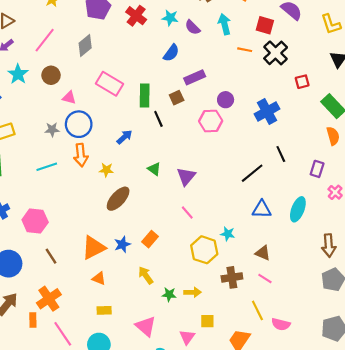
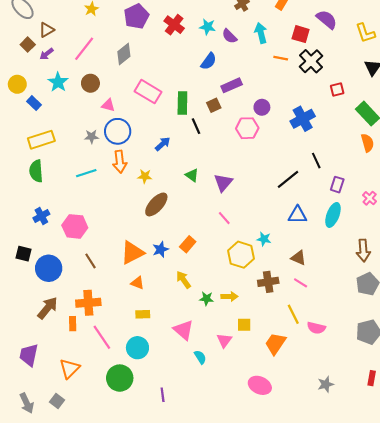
purple rectangle: (317, 169) -> (337, 185), moved
orange cross: (49, 299) -> (88, 303), turned 30

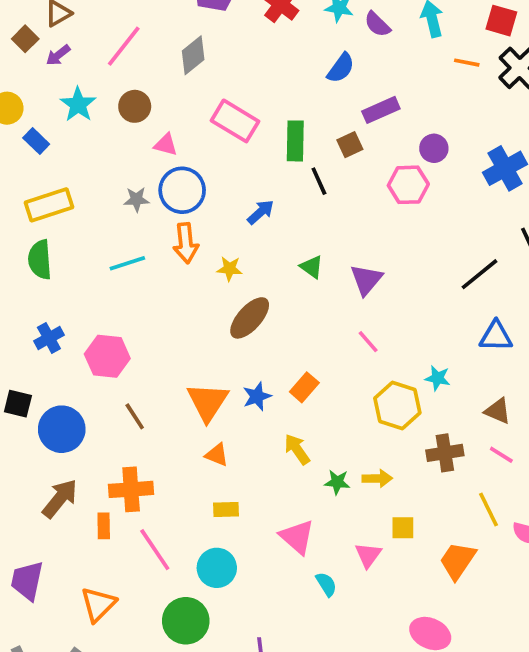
orange triangle: (132, 253) -> (208, 402), turned -30

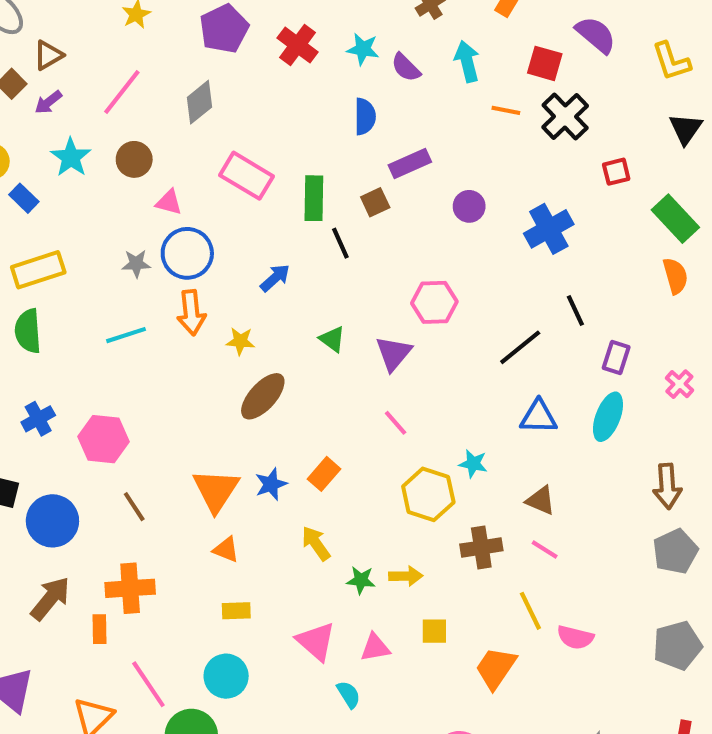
blue semicircle: (341, 68) -> (365, 116), turned -36
pink hexagon: (408, 185) -> (434, 302), moved
pink line: (155, 550) -> (148, 684), moved
pink triangle: (368, 555) -> (375, 648), moved, turned 44

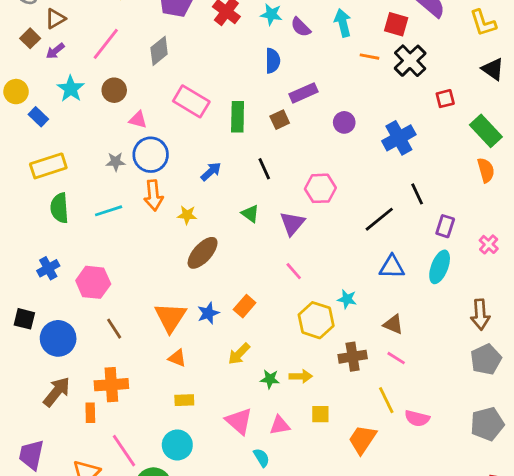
black triangle: (686, 129) -> (493, 69), turned -30
black line: (340, 243) -> (264, 169), moved
green semicircle: (28, 331) -> (59, 208), moved
yellow arrow: (316, 543) -> (239, 354), turned -100

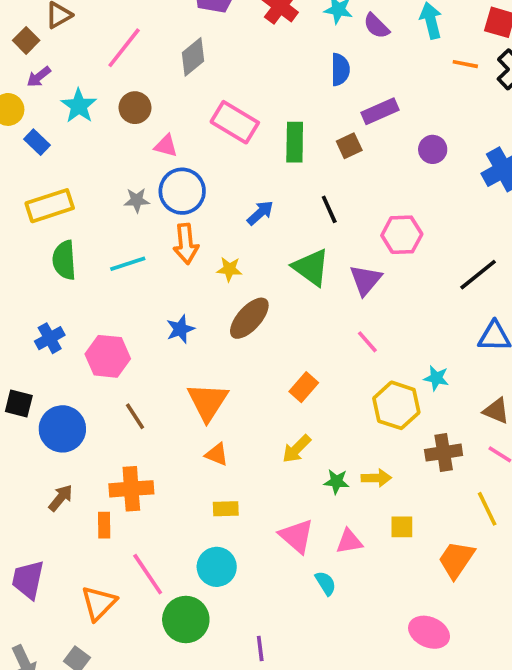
purple arrow: (55, 51) -> (39, 77), moved
green triangle: (250, 214) -> (311, 267), size x1.6
blue star: (208, 313) -> (180, 329), moved
brown arrow: (57, 392) -> (61, 498), size x0.7

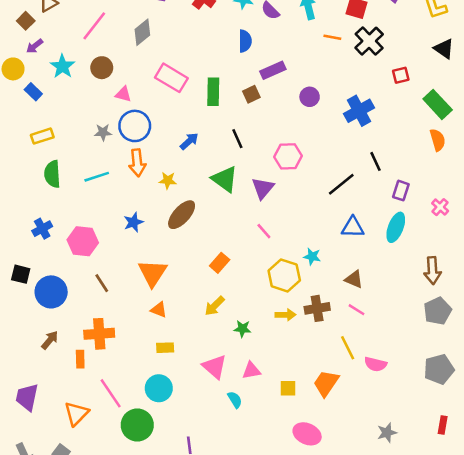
yellow rectangle: (50, 206) -> (42, 136), size x0.7
yellow arrow: (376, 478) -> (286, 315), moved
yellow square: (402, 527) -> (288, 388), moved

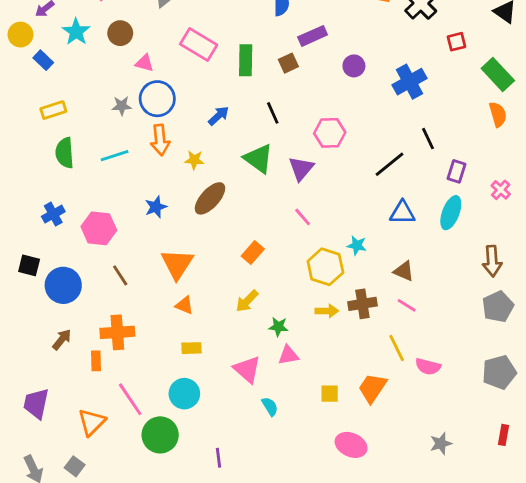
pink triangle: (251, 371) -> (288, 355), moved

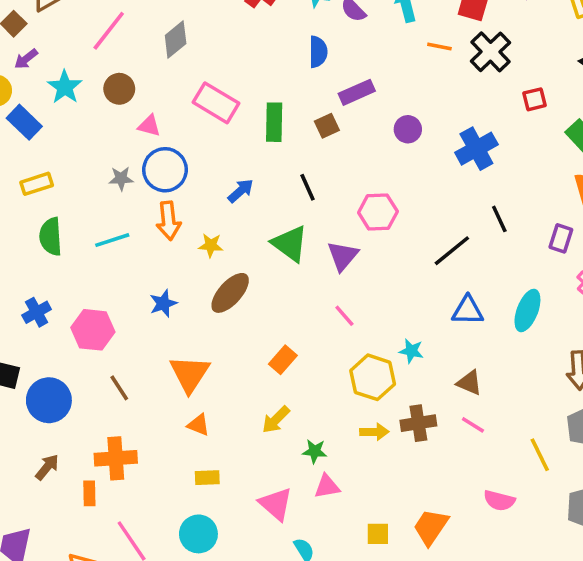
blue rectangle: (43, 60) -> (24, 122), size x1.4
purple rectangle: (457, 171) -> (561, 238), moved
yellow line: (397, 348) -> (540, 455), moved

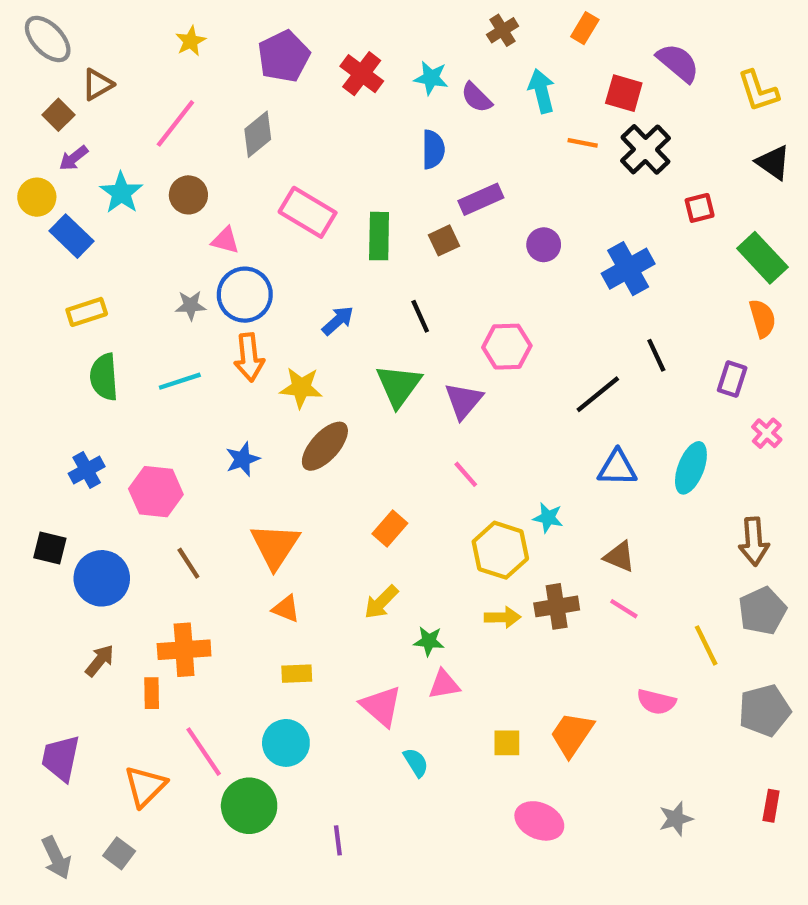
green triangle: (290, 244) -> (399, 386), turned 30
yellow star: (211, 245) -> (301, 388), size x1.4

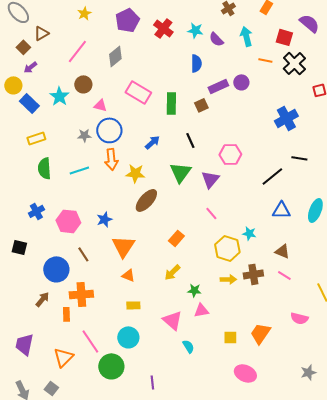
cyan star: (121, 193) -> (59, 96), moved
purple circle: (544, 245) -> (241, 82), moved
black line: (656, 355) -> (299, 158), turned -56
blue star: (243, 459) -> (104, 219), moved
blue circle: (102, 578) -> (56, 269), moved

